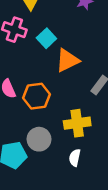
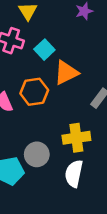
orange hexagon: (37, 96) -> (34, 92), moved
white semicircle: (75, 158) -> (74, 174), size x1.5

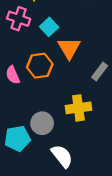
orange triangle: (66, 73) -> (69, 48), turned -35
white semicircle: (74, 174) -> (62, 156), moved, turned 130

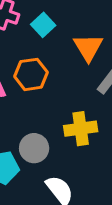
orange triangle: (69, 48) -> (88, 47), moved

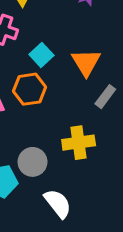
cyan square: (43, 25) -> (41, 55), moved

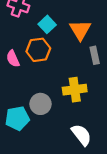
gray rectangle: (105, 97) -> (95, 55), turned -49
white semicircle: (58, 204) -> (81, 135), moved

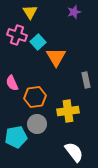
cyan square: (47, 24) -> (38, 42), moved
orange triangle: (80, 30) -> (56, 57), moved
orange hexagon: (38, 50) -> (35, 97), moved

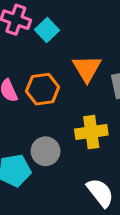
orange triangle: (56, 57) -> (87, 68), moved
orange hexagon: (35, 97) -> (43, 89), moved

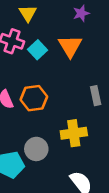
orange triangle: (87, 68) -> (70, 46), moved

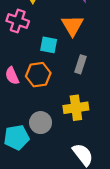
cyan square: (38, 50) -> (49, 45), moved, turned -36
gray rectangle: (96, 96) -> (80, 64), moved, turned 30

